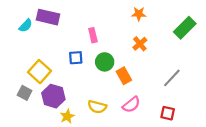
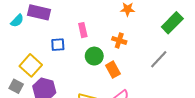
orange cross: (140, 44) -> (119, 40), moved, turned -32
blue square: (76, 58) -> (58, 45), moved
gray line: (172, 78) -> (159, 59), moved

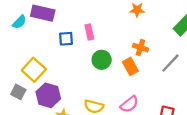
orange cross: (119, 40) -> (140, 48), moved
blue square: (58, 45) -> (66, 39), moved
orange rectangle: (113, 70) -> (130, 66), moved

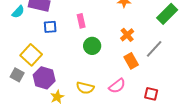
blue square: (66, 39) -> (50, 27), moved
orange cross: (140, 48) -> (127, 35), turned 32
orange rectangle: (130, 66) -> (131, 61), moved

